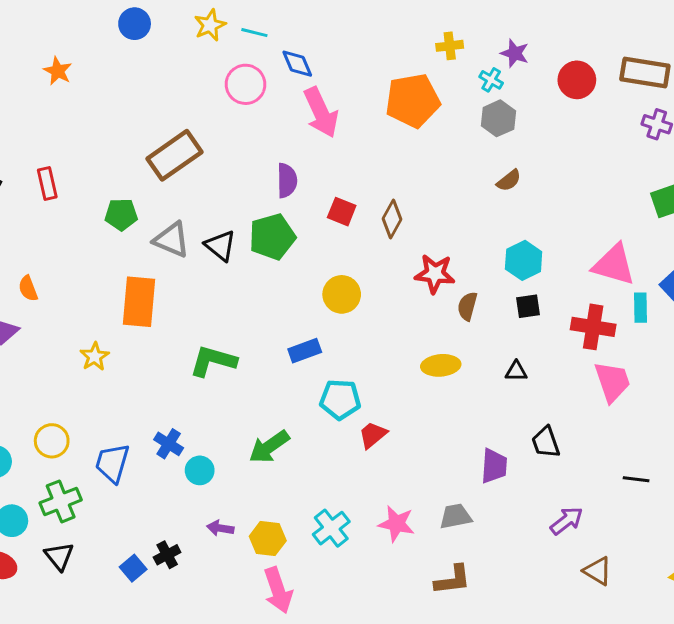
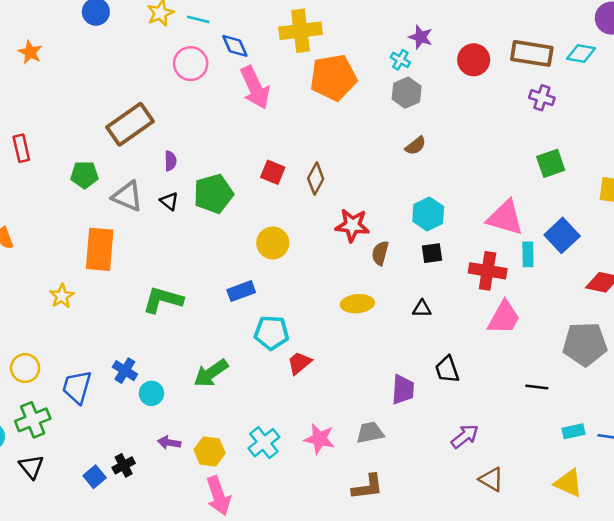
yellow cross: (450, 46) -> (301, 31), moved, size x1.8
purple semicircle: (287, 180) -> (170, 161), moved, size x0.7
black triangle: (220, 246) -> (169, 201), size x0.7
pink trapezoid: (612, 382) -> (504, 318), turned 48
black line: (636, 479) -> (537, 387), moved

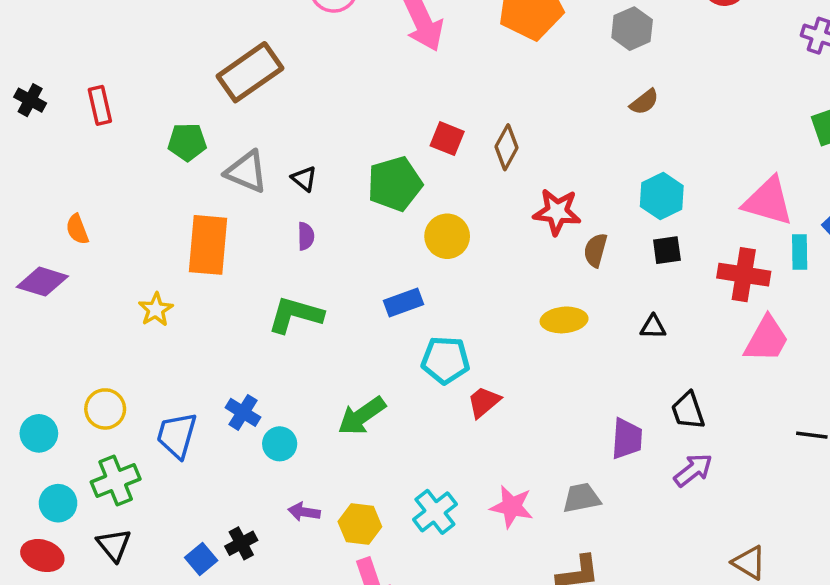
purple semicircle: (170, 161) -> (306, 236), moved
green pentagon: (213, 194) -> (395, 184), moved
purple arrow: (465, 436) -> (693, 470), moved

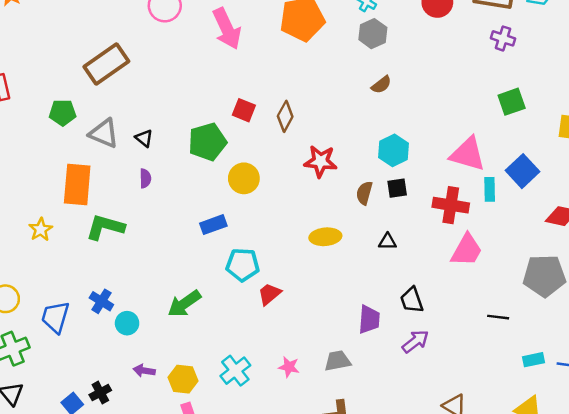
brown semicircle: (595, 250) -> (364, 193), moved
green L-shape: (295, 315) -> (105, 227), moved
pink star: (512, 507) -> (289, 367), size x0.7

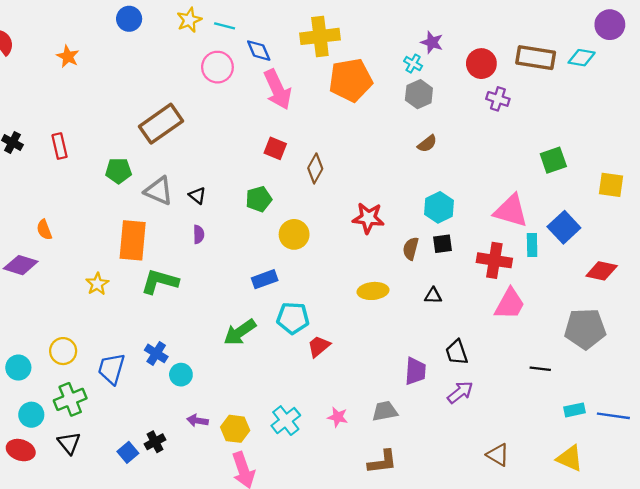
purple cross: (503, 38) -> (498, 99), moved
red square: (244, 110) -> (275, 148), moved
brown diamond: (285, 116) -> (315, 168), moved
green pentagon: (207, 142) -> (259, 199), size x0.7
green arrow: (184, 304) -> (240, 332), moved

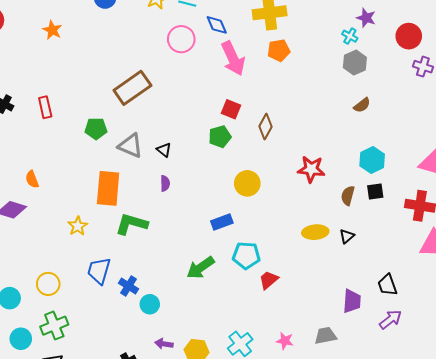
orange pentagon: (351, 80) -> (279, 50), moved, size x0.6
green pentagon: (259, 199) -> (220, 137), moved
black triangle: (433, 296) -> (347, 236), moved, turned -42
blue trapezoid: (111, 369) -> (99, 271), moved

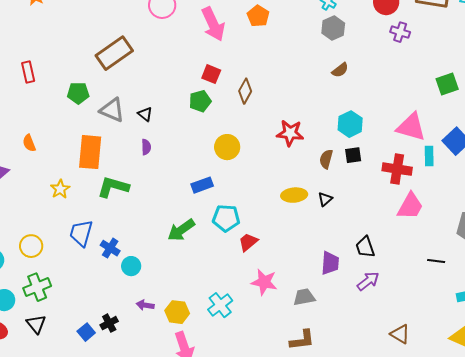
orange pentagon: (279, 50) -> (258, 16), turned -30
orange semicircle: (32, 179) -> (29, 143), moved
pink star: (285, 341) -> (264, 282), moved, size x1.5

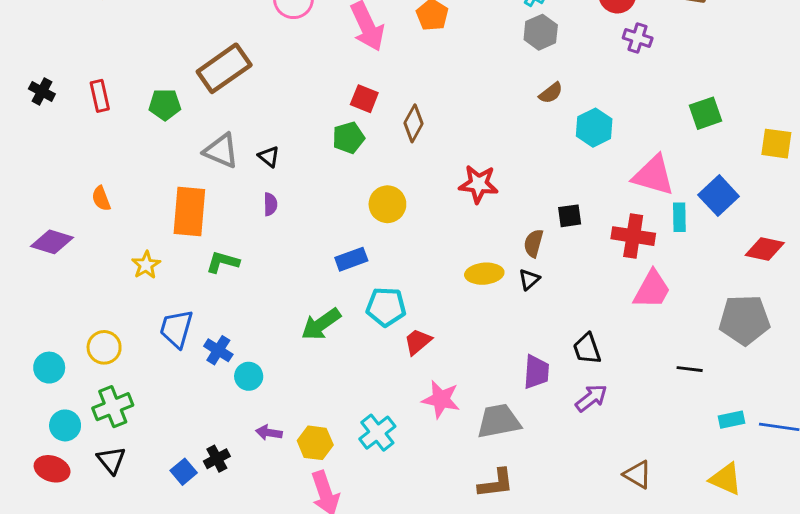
green pentagon: (78, 93) -> (165, 104), moved
cyan hexagon: (350, 124) -> (594, 128), moved
brown semicircle: (326, 159) -> (533, 243), moved
green L-shape: (113, 187) -> (223, 262), size x0.7
gray trapezoid: (304, 297) -> (499, 421), size x1.4

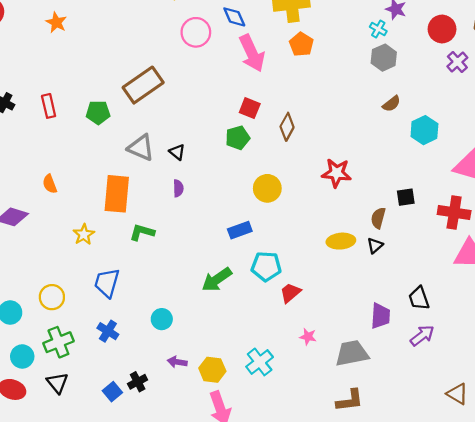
purple cross: (638, 38) -> (457, 62), turned 30
blue cross: (218, 350) -> (108, 331), moved
pink star: (441, 399) -> (308, 337), size x0.6

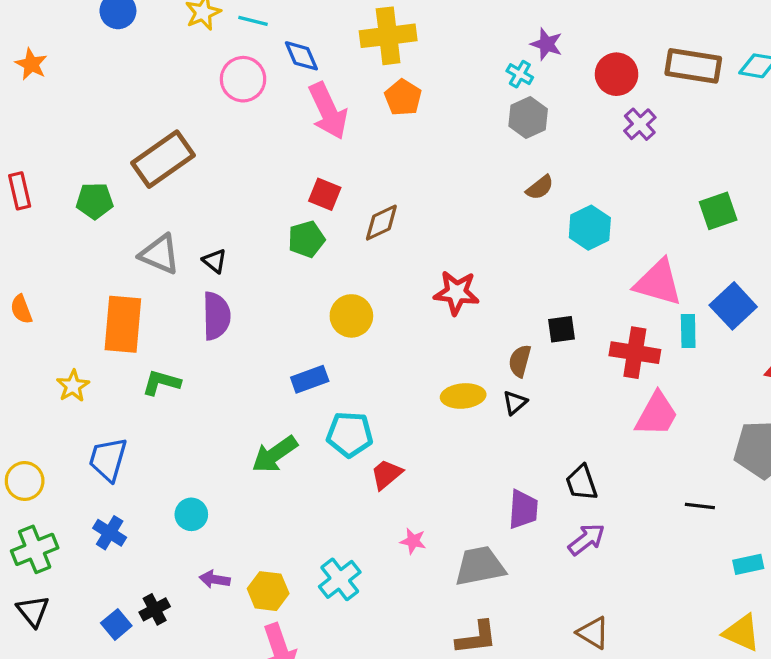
brown diamond: (287, 127) -> (381, 223), turned 36
purple semicircle: (178, 188) -> (216, 316), size x1.8
brown triangle: (457, 394) -> (593, 633), moved

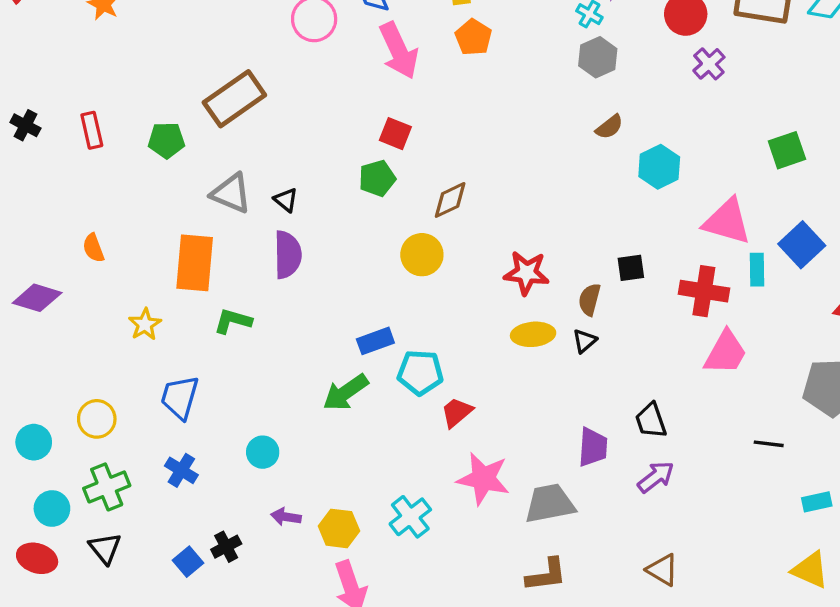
brown diamond: (381, 223) -> (450, 200), moved
red star: (456, 293) -> (526, 273), moved
blue rectangle: (310, 379) -> (375, 341), moved
pink star: (413, 541) -> (483, 479), size x2.0

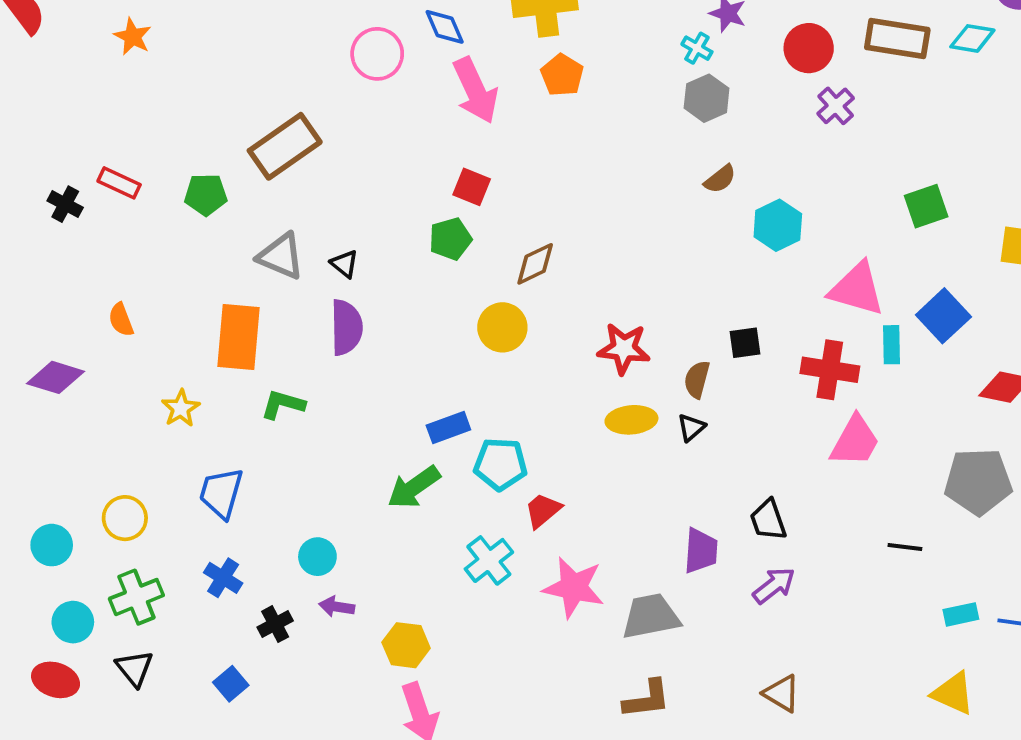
black cross: (25, 125) -> (65, 204), moved
red rectangle: (92, 130) -> (119, 183), turned -52
purple arrow: (286, 517) -> (337, 607), moved
cyan cross: (410, 517) -> (489, 560), moved
black cross: (226, 547) -> (275, 624), moved

